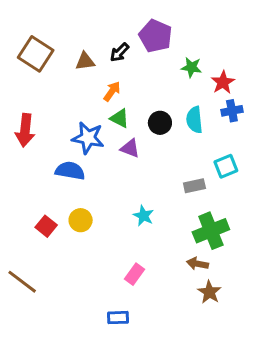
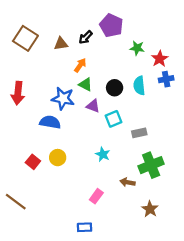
cyan square: (226, 166) -> (113, 119), moved
brown arrow: (197, 264) -> (127, 182), moved

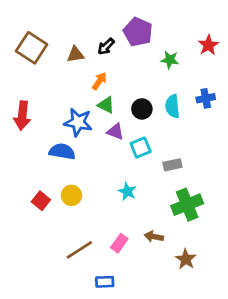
red star: (160, 59) -> (208, 45), moved
brown arrow: (127, 182) -> (154, 237), moved
brown line: (16, 202) -> (79, 250), moved, turned -70

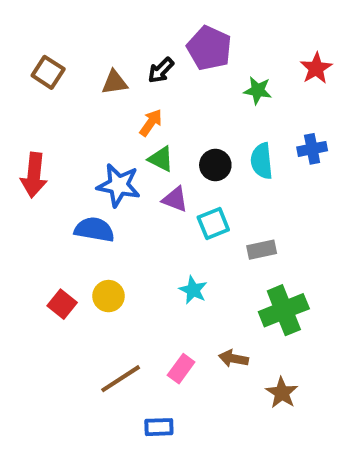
brown square: (32, 48) -> (48, 72), size x0.7

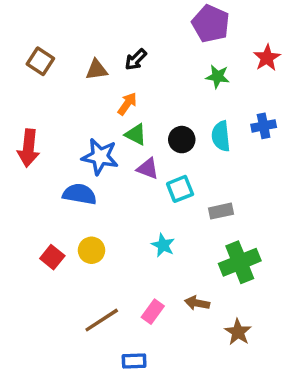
purple pentagon: (209, 48) -> (211, 24), moved

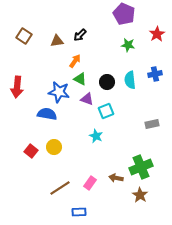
gray rectangle: (221, 211) -> (152, 124), moved
cyan star: (163, 245) -> (96, 136), moved
green cross: (240, 262) -> (141, 167), moved

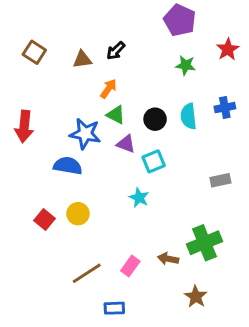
brown star: (140, 195) -> (196, 297), moved

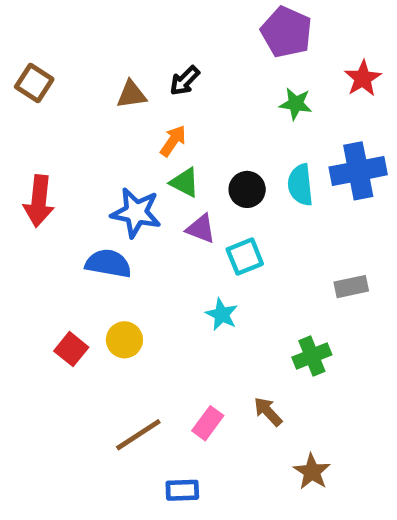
brown square: (34, 52) -> (34, 83), moved
blue cross: (225, 108) -> (358, 171), size x1.6
green cross: (204, 243) -> (312, 356), moved, size x0.7
brown arrow: (168, 259) -> (268, 412), turned 36

